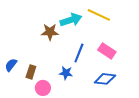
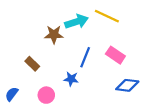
blue semicircle: (11, 65) -> (12, 94), moved
brown rectangle: (31, 72) -> (32, 64), moved, turned -64
blue diamond: (105, 79) -> (127, 85), moved

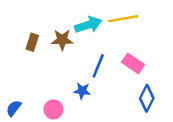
yellow line: (107, 16) -> (123, 19), turned -35
brown rectangle: (32, 64) -> (32, 42), moved, turned 64
blue diamond: (127, 85) -> (147, 98), turned -70

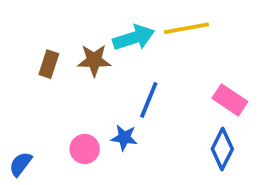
pink rectangle: (133, 63) -> (230, 100), moved
pink circle: (53, 109) -> (85, 149), moved

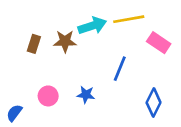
blue line: (149, 100) -> (120, 69), moved
pink rectangle: (230, 100) -> (159, 43), moved
pink circle: (85, 149) -> (48, 96), moved

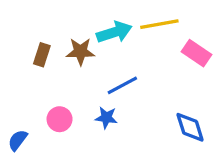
blue line: (120, 69) -> (122, 85), moved, turned 40
blue diamond: (154, 102) -> (190, 127), turned -44

